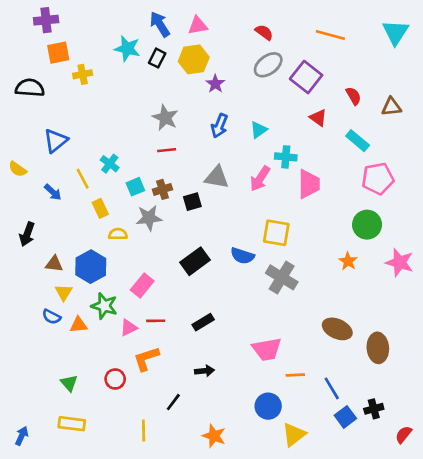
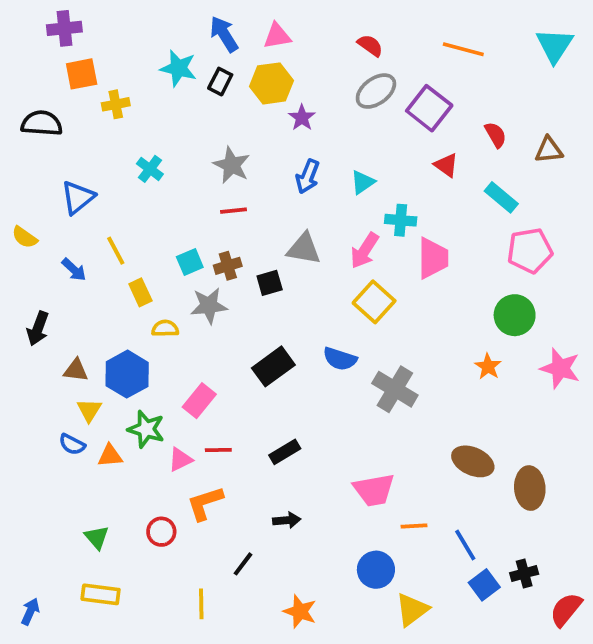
cyan cross: (110, 164) -> (150, 169), moved
yellow square: (276, 233) -> (374, 302), moved, turned 32
red semicircle: (404, 435) -> (566, 610), size x1.4

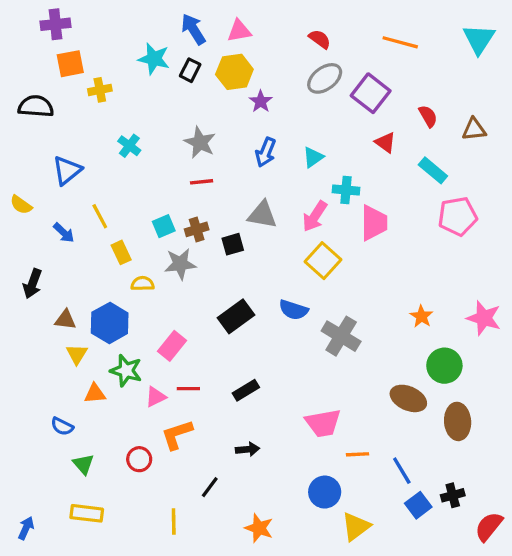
green circle: (515, 315) -> (444, 366), moved
blue semicircle: (72, 444) -> (62, 426), moved

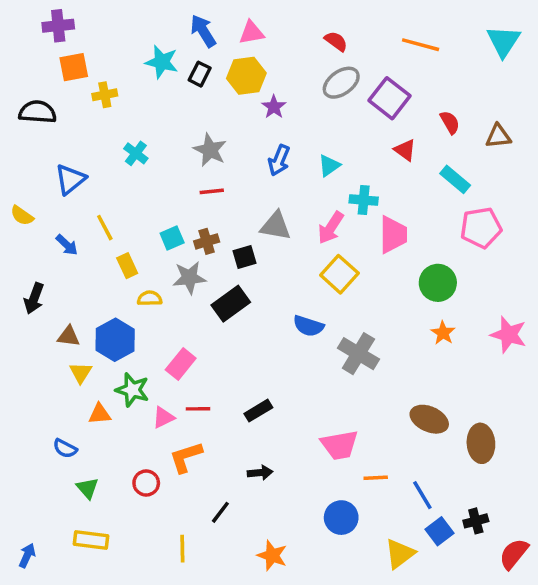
black rectangle: (236, 316) -> (231, 304), moved
green circle: (444, 366) -> (438, 283), moved
yellow triangle: (356, 526) -> (400, 554), moved

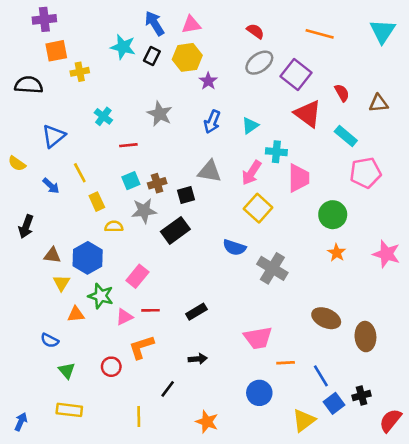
red triangle: (405, 150) -> (308, 114), size x1.6
red line: (212, 191) -> (128, 145), moved

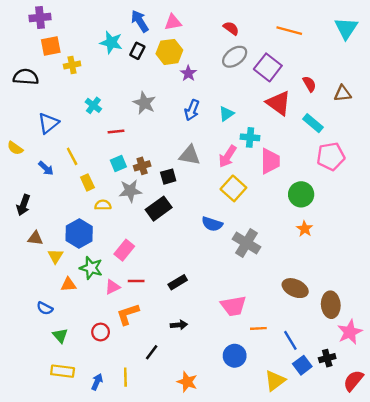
pink star: (386, 254) -> (350, 332), moved, turned 30
brown triangle: (52, 255) -> (35, 238), moved
blue arrow: (21, 422) -> (97, 382), moved

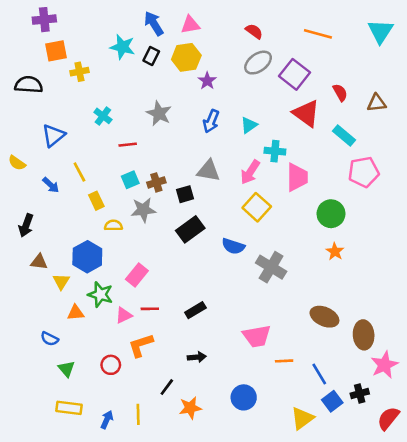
black rectangle: (159, 209) -> (190, 229), moved
blue circle: (235, 356) -> (244, 397), moved
orange star: (187, 382) -> (190, 408), moved, turned -30

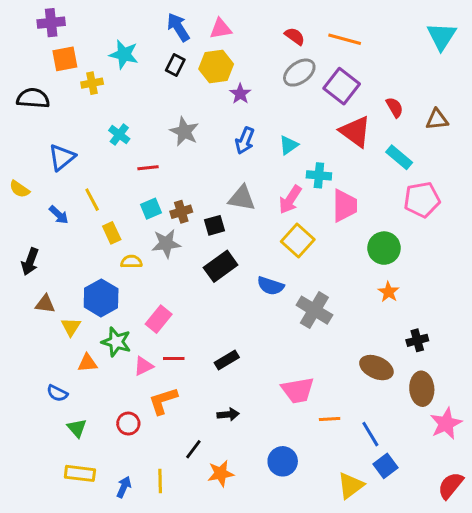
orange line: (318, 34) -> (345, 39), moved
cyan star: (122, 47) -> (124, 54), moved
black cross: (360, 394) -> (417, 340), moved

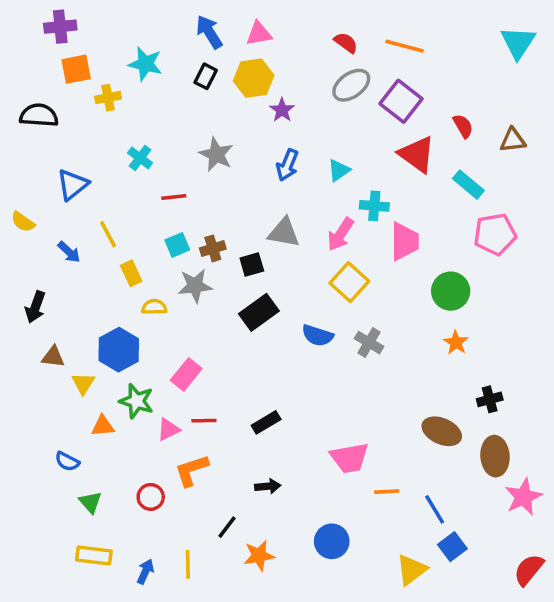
gray cross: (314, 310) -> (369, 343), moved, size x0.7

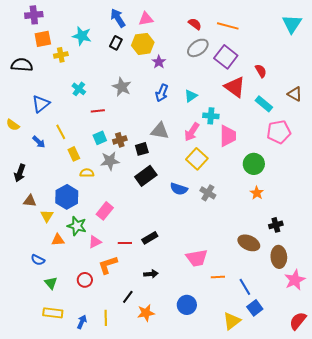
brown triangle: (513, 140) -> (295, 94), moved, turned 35
red line: (204, 421) -> (125, 243), moved

